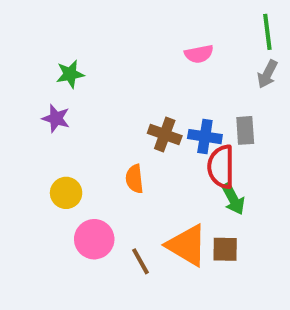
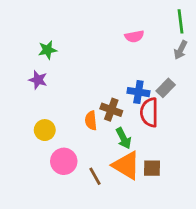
gray rectangle: (245, 130) -> (166, 88), turned 48
brown cross: (165, 135) -> (111, 110), moved
green arrow: (233, 199) -> (124, 138), moved

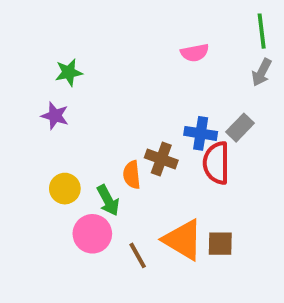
green arrow: (124, 138) -> (108, 200), moved

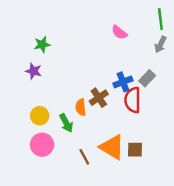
pink semicircle: (195, 53) -> (119, 32), turned 49
blue cross: (201, 133) -> (123, 82), turned -30
brown cross: (161, 159) -> (99, 98), turned 36
pink circle: (92, 234) -> (42, 145), moved

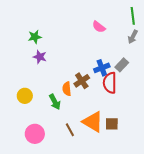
purple star: (34, 71) -> (40, 57), moved
yellow circle: (40, 116) -> (25, 96), moved
pink circle: (42, 145) -> (35, 134), moved

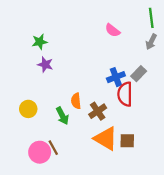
brown cross: (82, 81) -> (98, 111), moved
brown line: (70, 130) -> (53, 148), moved

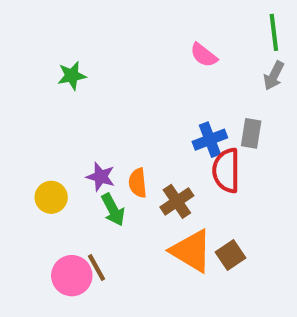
purple star: (45, 65) -> (101, 177), moved
gray rectangle: (139, 74) -> (251, 133), turned -35
brown square: (127, 141) -> (231, 255), turned -35

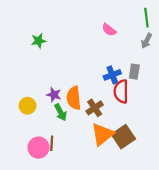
orange semicircle: (138, 183) -> (74, 98), size x1.5
orange triangle: (191, 251) -> (102, 134), turned 50
brown square: (231, 255) -> (123, 137), size x1.5
brown line: (97, 267) -> (52, 143), turned 32

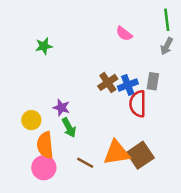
orange semicircle: (74, 98) -> (45, 145), moved
brown cross: (95, 108) -> (108, 82), moved
orange triangle: (102, 134) -> (117, 153), turned 30
brown line: (52, 143) -> (85, 163), moved, turned -64

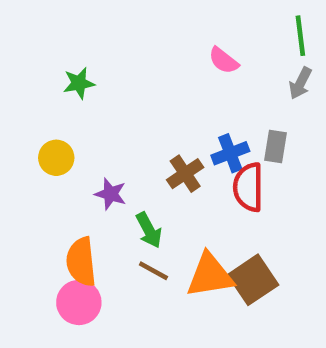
brown cross: (108, 82) -> (185, 174), moved
yellow circle: (31, 120) -> (56, 158), moved
green arrow: (69, 128) -> (149, 230), moved
brown line: (85, 163) -> (153, 271), moved

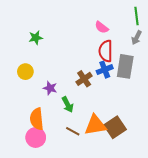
gray rectangle: (276, 146) -> (125, 66), size x1.6
red semicircle: (248, 187) -> (106, 51), moved
brown line: (153, 271) -> (73, 131), moved

